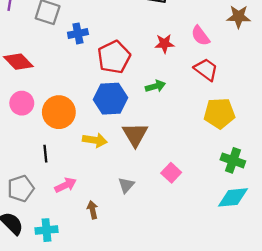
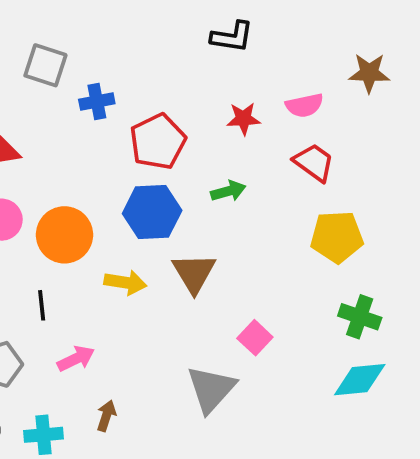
pink semicircle: (200, 36) -> (304, 105), turned -65
gray triangle: (126, 185) -> (211, 389), moved, size x1.8
brown arrow: (93, 210) -> (106, 416), moved, turned 30

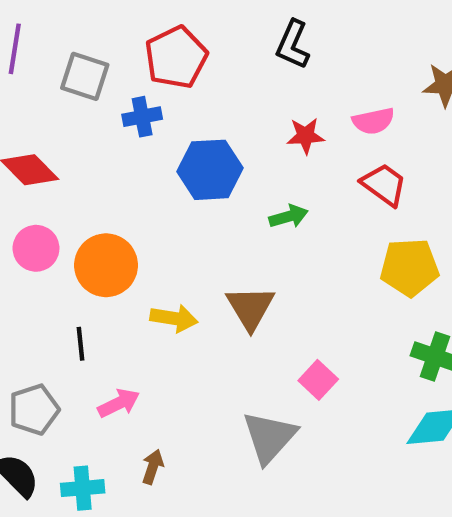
black L-shape: (232, 37) -> (293, 45), turned 105
red pentagon: (158, 142) -> (176, 57), moved
blue hexagon: (152, 212) -> (210, 170), moved

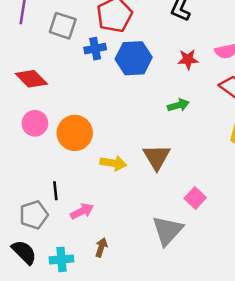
blue hexagon: (210, 170) -> (134, 58), moved
black line: (81, 344) -> (55, 191), moved

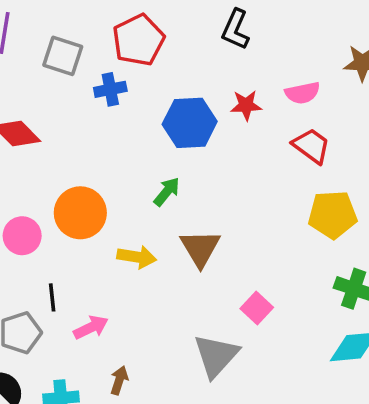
blue hexagon: (134, 58) -> (190, 123), moved
green arrow: (178, 105) -> (167, 192), moved, turned -35
pink circle: (35, 123) -> (22, 236), moved

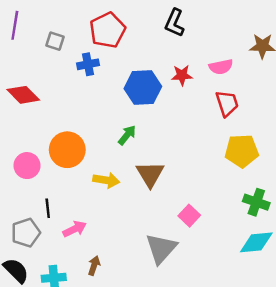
gray square: (63, 56) -> (55, 41), size x0.7
red trapezoid: (311, 146) -> (227, 103), turned 36

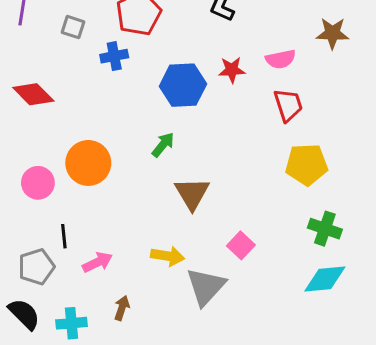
yellow arrow: (106, 180) -> (168, 256), moved

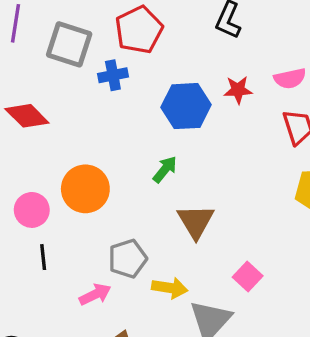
gray square: (73, 27) -> (69, 44), size x1.8
black line: (64, 236) -> (43, 257), moved
gray pentagon: (36, 267) -> (128, 259), moved

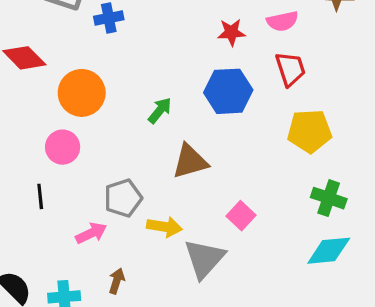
blue hexagon: (186, 106) -> (228, 91), moved
orange circle: (85, 189) -> (82, 93), moved
pink circle: (32, 210) -> (63, 147), moved
brown triangle: (196, 221) -> (190, 161), turned 45

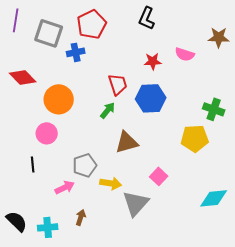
pink semicircle: (282, 21) -> (185, 54), turned 30
red trapezoid: (290, 69) -> (118, 84), moved
yellow pentagon: (310, 131) -> (195, 138), moved
green cross: (329, 198) -> (214, 109), moved

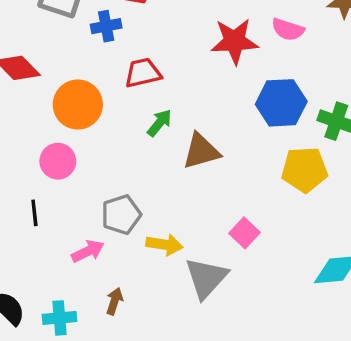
red star: (153, 61) -> (234, 41), size x1.6
red trapezoid: (118, 84) -> (143, 73), moved, turned -85
blue hexagon: (151, 98) -> (281, 103), moved
brown triangle: (127, 142) -> (201, 151), moved

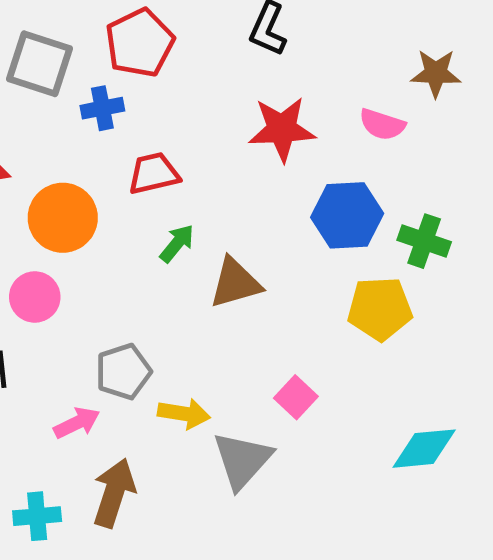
pink semicircle: (288, 30) -> (382, 124), moved
brown arrow: (114, 301) -> (114, 493), size x1.8

